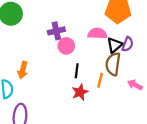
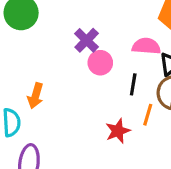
purple cross: (56, 31) -> (87, 40), turned -35
black line: (77, 71) -> (133, 84), moved

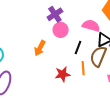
orange arrow: (35, 96) -> (40, 48), moved
orange line: (148, 115) -> (83, 68), turned -32

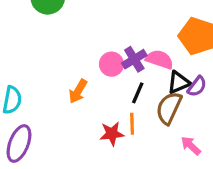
purple cross: (55, 14) -> (134, 59), moved
orange line: (83, 68) -> (132, 124), moved

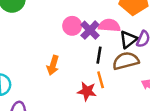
pink circle: (112, 64) -> (72, 26), moved
brown semicircle: (169, 108) -> (126, 61), turned 65
red star: (112, 134) -> (87, 91), turned 30

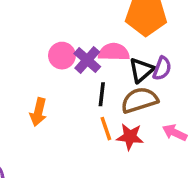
red star: (87, 91) -> (130, 137), moved

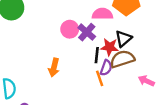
pink semicircle: (114, 52) -> (102, 14), moved
purple semicircle: (162, 68) -> (106, 68), moved
red star: (130, 137) -> (110, 47), moved

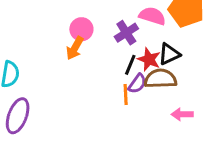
pink circle: (70, 29) -> (81, 29), moved
orange arrow: (54, 67) -> (75, 48), moved
pink arrow: (146, 81) -> (182, 114), turned -42

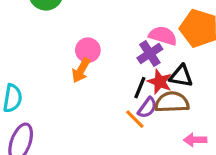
purple cross: (126, 33) -> (150, 54), moved
black triangle: (169, 54) -> (181, 76), turned 35
orange line: (126, 94) -> (135, 119), turned -42

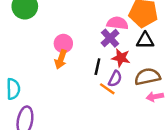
black triangle: (181, 76) -> (145, 41), moved
black line: (140, 88) -> (97, 67), moved
brown semicircle: (172, 102) -> (147, 77), moved

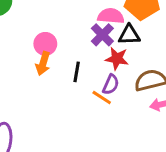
black triangle: (145, 41) -> (129, 35), moved
black line: (97, 67) -> (77, 72), moved

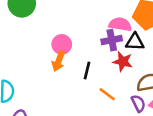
purple cross: (102, 35) -> (112, 40), turned 30
purple semicircle: (111, 85) -> (138, 103), moved, turned -54

